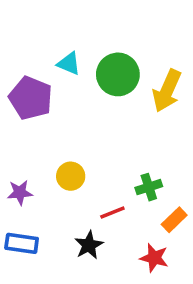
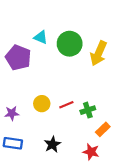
red line: (112, 212) -> (66, 105), moved

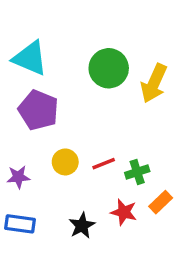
cyan triangle: (41, 37) -> (30, 58), moved, size x1.6
purple pentagon: (18, 58) -> (38, 110), moved
red star: (91, 152) -> (124, 212), moved

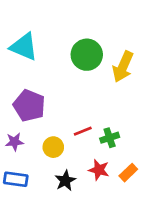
purple pentagon: (38, 110) -> (29, 106), moved
yellow circle: (65, 162) -> (53, 147), moved
orange rectangle: (161, 202) -> (128, 173), moved

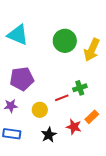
purple pentagon: (29, 106) -> (22, 79), turned -30
green cross: (110, 138) -> (80, 88), moved
orange rectangle: (128, 173) -> (92, 117), moved

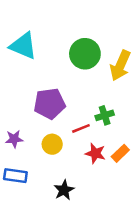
purple pentagon: (22, 79) -> (50, 104), moved
red star: (74, 127) -> (95, 153), moved
black star: (49, 135) -> (64, 190), moved

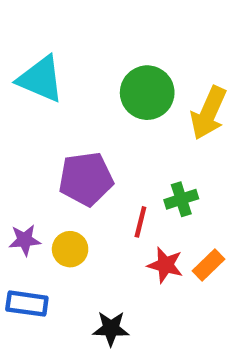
red line: (81, 128) -> (140, 222), turned -54
yellow circle: (52, 144) -> (70, 249), moved
black star: (64, 190) -> (111, 329), turned 30

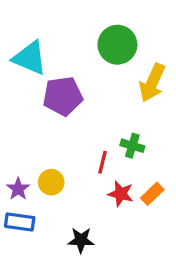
green circle: (147, 93) -> (117, 45), moved
purple pentagon: (86, 179) -> (63, 96), moved
green cross: (181, 199) -> (132, 146), turned 35
purple star: (25, 240) -> (18, 189), moved, turned -30

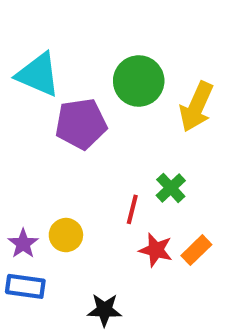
green circle: (117, 45) -> (139, 81), moved
green cross: (132, 146) -> (171, 188), turned 30

